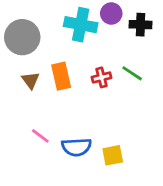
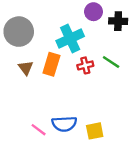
cyan cross: (81, 25) -> (70, 39), moved, turned -36
orange rectangle: (61, 76) -> (51, 64), turned 30
pink line: (40, 136) -> (39, 130), moved

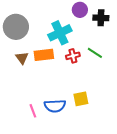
orange rectangle: (51, 64) -> (44, 55), turned 66
pink line: (39, 130) -> (33, 111), turned 32
yellow square: (95, 131) -> (81, 99), moved

